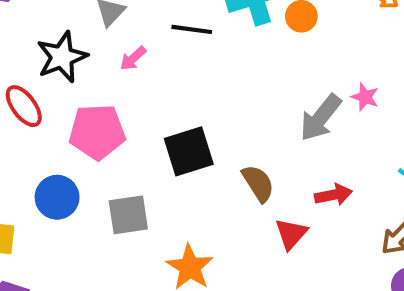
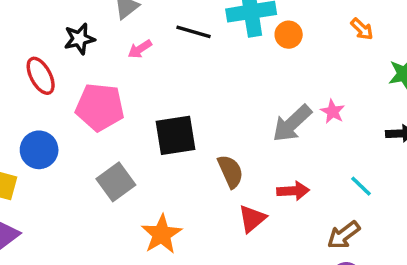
black star: (62, 57) -> (79, 39), size x0.7
blue circle: (57, 197) -> (39, 150), moved
gray square: (128, 215) -> (116, 182), turned -36

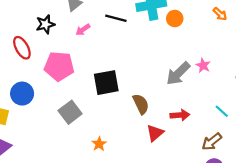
orange star: (162, 234) -> (99, 144), size x0.6

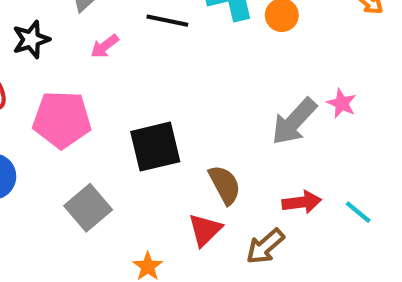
cyan line: (222, 111) -> (358, 212), moved
red triangle: (155, 133) -> (205, 230), moved
brown arrow: (212, 142) -> (265, 246), moved

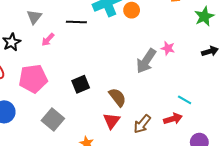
black square: (155, 147) -> (81, 84), size x0.7
red arrow: (302, 202) -> (173, 119), moved

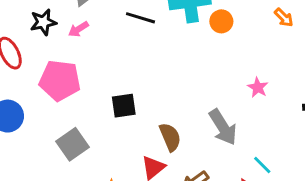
pink arrow: (48, 40) -> (78, 29), moved
gray arrow: (146, 61) -> (223, 127), moved, turned -80

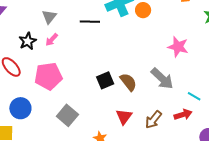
pink star: (258, 87) -> (178, 47), size x1.5
black square: (124, 106) -> (105, 80), moved
brown semicircle: (170, 137) -> (128, 82), moved

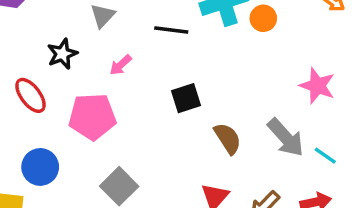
pink arrow: (52, 40) -> (121, 65), moved
black square: (105, 80) -> (186, 98), moved
cyan line: (194, 96) -> (325, 156), moved

